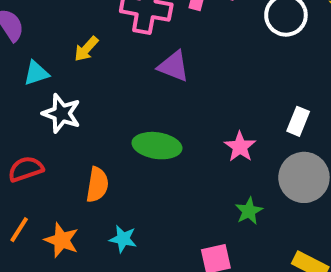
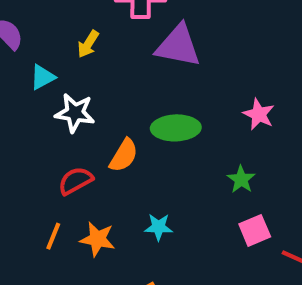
purple triangle: (173, 66) -> (178, 46), size x1.4
red semicircle: (26, 169) -> (76, 181), moved
orange semicircle: (97, 185) -> (124, 155), moved, turned 32
green star: (249, 211) -> (241, 179), moved

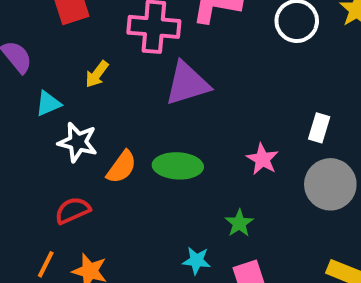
purple triangle: (178, 46) -> (187, 84), turned -33
orange semicircle: (124, 155) -> (122, 167), moved
cyan star: (159, 227) -> (196, 261), moved

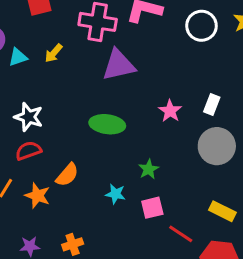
cyan triangle: (48, 104) -> (18, 57), moved
white star: (78, 142) -> (29, 117), moved
pink star: (262, 159) -> (170, 111), moved
orange semicircle: (122, 167) -> (67, 175), moved

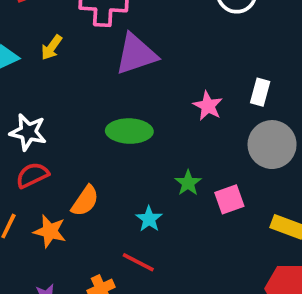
cyan star: (115, 194) -> (149, 219), turned 30
pink square: (152, 208) -> (229, 199), moved
red line: (181, 234) -> (138, 262), moved

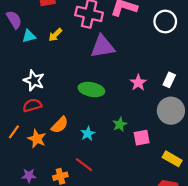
cyan star: (149, 219) -> (88, 134), moved

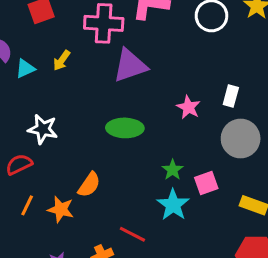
red semicircle: (32, 105) -> (19, 164), moved
cyan star: (88, 134) -> (173, 205), moved, size x1.5

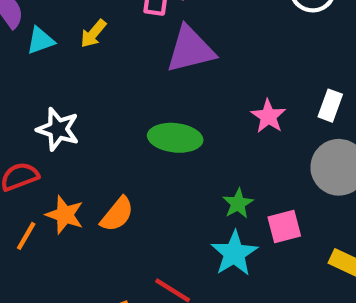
orange star: (61, 209) -> (65, 215), moved

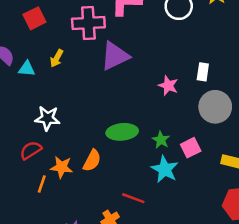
cyan triangle: (40, 41) -> (27, 69), turned 36
green ellipse: (175, 138) -> (122, 132), moved

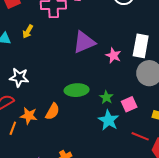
purple triangle: (115, 56) -> (84, 42), moved
white rectangle: (203, 72) -> (141, 46), size x1.6
red line: (133, 198) -> (140, 136), moved

